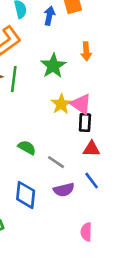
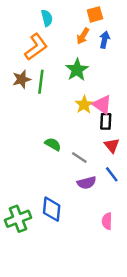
blue arrow: (49, 16) -> (105, 40), moved
orange arrow: (86, 51) -> (83, 36), moved, turned 35
red triangle: (92, 149) -> (112, 145), turned 49
blue diamond: (26, 195) -> (52, 209), moved

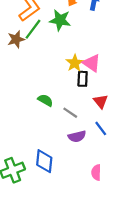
green star: (77, 70) -> (60, 20), moved, turned -30
green line: (41, 82) -> (33, 29), moved, turned 30
black rectangle: (106, 121) -> (83, 79), moved

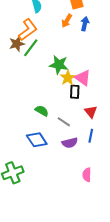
green star: (60, 20) -> (59, 65), moved
brown star: (16, 39) -> (17, 44), moved
blue line: (101, 128) -> (91, 136), turned 48
blue diamond: (44, 161) -> (37, 140), moved, turned -40

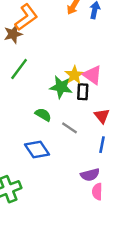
green line: (31, 48) -> (19, 69), moved
green star: (59, 65) -> (61, 87), moved
purple semicircle: (70, 143) -> (90, 175), moved

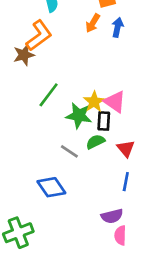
green line: (19, 69) -> (49, 95), moved
green semicircle: (43, 115) -> (95, 142), moved, turned -56
gray line: (70, 128) -> (69, 151), moved

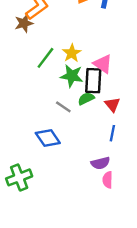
yellow star: (94, 102) -> (72, 53), moved
black rectangle: (104, 121) -> (93, 81), size x1.5

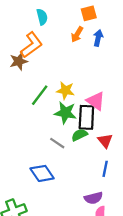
yellow star: (72, 53) -> (65, 90), turned -30

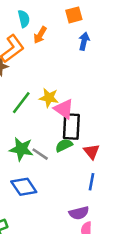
orange arrow: (77, 34) -> (40, 35), moved
pink triangle: (96, 101) -> (64, 109), moved
green star: (65, 113) -> (21, 149), moved

